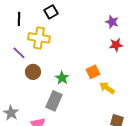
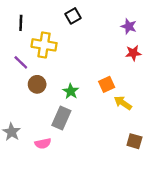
black square: (51, 12) -> (73, 16), moved

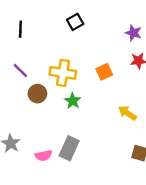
yellow cross: (44, 45) -> (63, 73), moved
orange square: (107, 84) -> (104, 72), moved
gray rectangle: (61, 118) -> (69, 148), moved

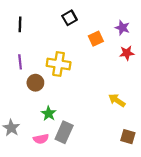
purple line: (20, 70) -> (20, 62), turned 40
orange square: (104, 72) -> (96, 39), moved
green star: (73, 101) -> (49, 114), moved

